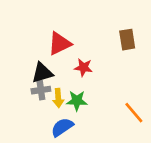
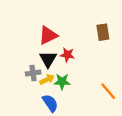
black triangle: (42, 73) -> (48, 59), moved, turned -42
yellow arrow: (58, 98) -> (47, 79), turned -112
blue semicircle: (62, 127) -> (50, 103), turned 90

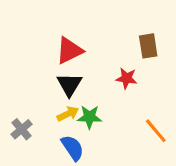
red star: (67, 55) -> (127, 78), moved
gray cross: (33, 73) -> (22, 129), moved, turned -32

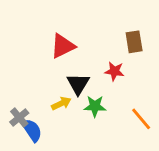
black triangle: (69, 84) -> (78, 84), moved
green star: (89, 117) -> (95, 106), moved
blue semicircle: (73, 148) -> (32, 130), moved

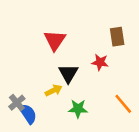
red triangle: (63, 46) -> (55, 40), turned -30
green star: (95, 106) -> (78, 109), moved

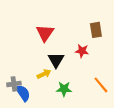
gray cross: (17, 103) -> (14, 84), turned 32

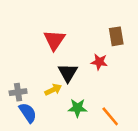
gray cross: (14, 84) -> (18, 92), moved
orange line: (101, 85) -> (110, 116), moved

